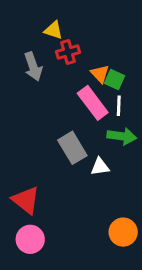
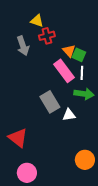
pink circle: (30, 239) -> (27, 173), moved

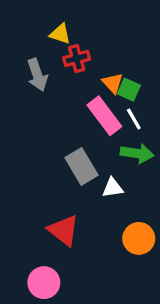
white line: (82, 73) -> (134, 119), turned -32
red triangle: (18, 138) -> (63, 230), moved
orange circle: (85, 160) -> (139, 238), moved

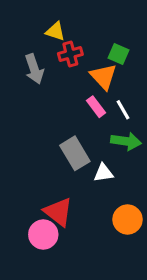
orange triangle: (113, 83) -> (103, 77), size x1.4
green square: (129, 90) -> (118, 54), moved
pink rectangle: (104, 116) -> (96, 107), size x0.6
pink circle: (44, 283) -> (43, 235), moved

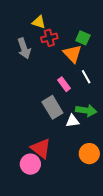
pink rectangle: (96, 107) -> (64, 84), moved
green arrow: (126, 141) -> (86, 110), moved

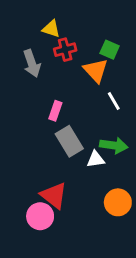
pink rectangle: (64, 84) -> (55, 111), moved, turned 56

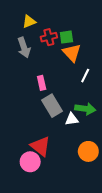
yellow triangle: (51, 29) -> (29, 22), moved, turned -40
green square: (110, 50) -> (66, 37), moved, turned -32
white line: (114, 101) -> (85, 76), turned 56
pink rectangle: (55, 111) -> (42, 83), turned -32

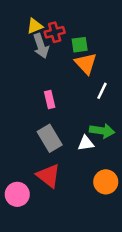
red cross: (49, 37) -> (55, 32), moved
gray arrow: (24, 47) -> (41, 46), moved
gray rectangle: (52, 106) -> (50, 138), moved
pink circle: (30, 162) -> (17, 194), moved

